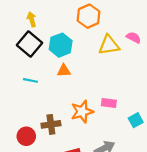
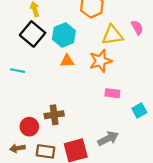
pink semicircle: (134, 38) -> (137, 27), turned 32
cyan line: (31, 80) -> (17, 71), moved
orange star: (82, 112) -> (100, 61), moved

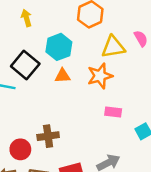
black square: (33, 34) -> (25, 65), moved

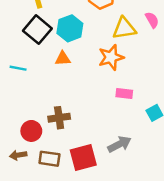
black square: (25, 65) -> (37, 30), moved
orange triangle: (63, 76) -> (63, 59), moved

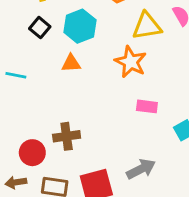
black square: (37, 30) -> (40, 28), size x0.6
orange star: (111, 57) -> (131, 62), turned -30

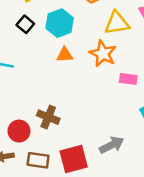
orange triangle: (71, 63) -> (65, 55), moved
pink rectangle: (147, 106) -> (128, 79), moved
brown cross: (67, 136) -> (48, 117), turned 30

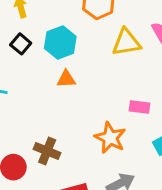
orange star: (103, 54) -> (110, 138), moved

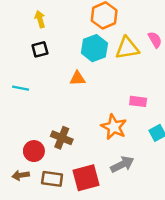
cyan hexagon: (60, 42) -> (94, 48), moved
black square: (21, 44) -> (40, 49), turned 35

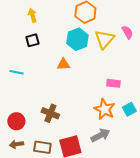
yellow triangle: (127, 48) -> (104, 39), turned -40
orange star: (114, 127) -> (104, 109), moved
red circle: (34, 151) -> (16, 121), moved

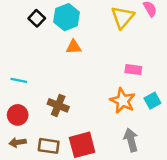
cyan hexagon: (77, 39) -> (67, 17), moved
black square: (32, 40) -> (37, 18), turned -32
cyan line: (16, 72) -> (19, 80), moved
gray arrow: (100, 135) -> (131, 140), moved, turned -78

